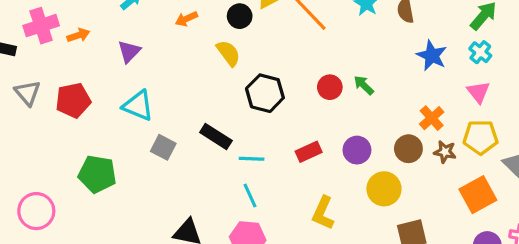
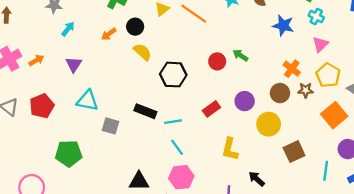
black circle: (240, 16) -> (135, 27), moved
pink triangle: (478, 92) -> (320, 44), turned 36
yellow pentagon: (481, 137) -> (328, 75), turned -30

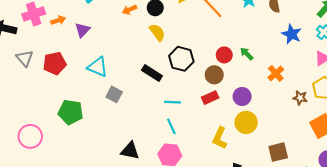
purple triangle: (74, 64) -> (82, 30), moved
orange cross: (292, 69) -> (276, 73), moved
brown circle: (280, 93) -> (214, 75), moved
black rectangle: (145, 111) -> (152, 73), moved
yellow circle: (269, 124) -> (246, 122), moved

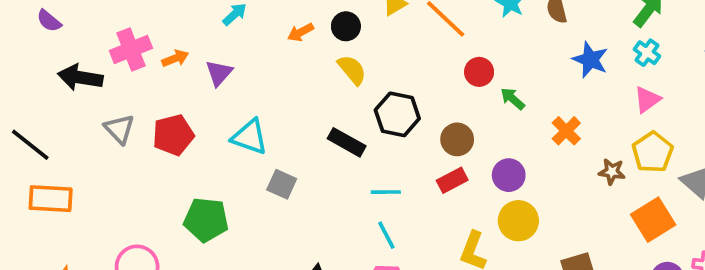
red circle: (224, 55) -> (479, 72), moved

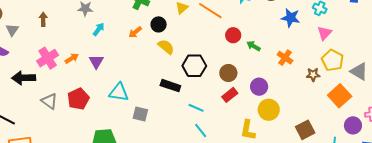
cyan line: (386, 192) -> (196, 108), turned 35

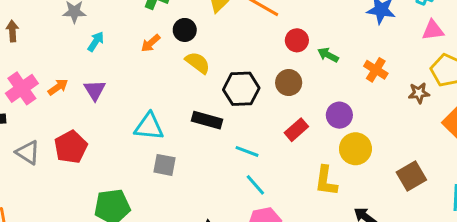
pink triangle: (325, 33) -> (433, 30), turned 42
brown circle: (228, 73) -> (289, 83), moved
cyan triangle: (119, 92) -> (149, 127), moved

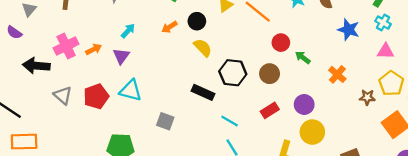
cyan arrow: (96, 41) -> (128, 31), moved
cyan triangle: (149, 127) -> (131, 90), moved

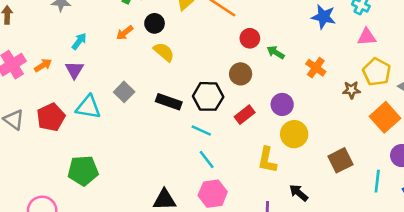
black hexagon: (233, 73) -> (208, 96), moved
gray square: (165, 121) -> (124, 92), moved, turned 30

